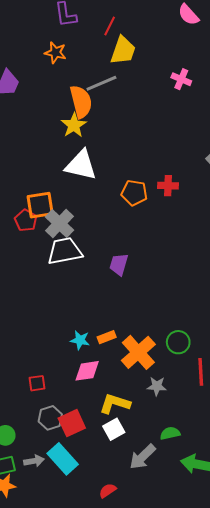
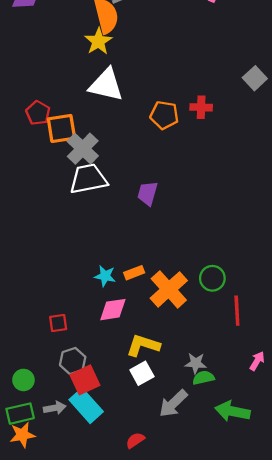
red pentagon: (26, 220) -> (38, 113), moved
gray star: (157, 386) -> (196, 363), moved
red square: (72, 423) -> (85, 380), moved

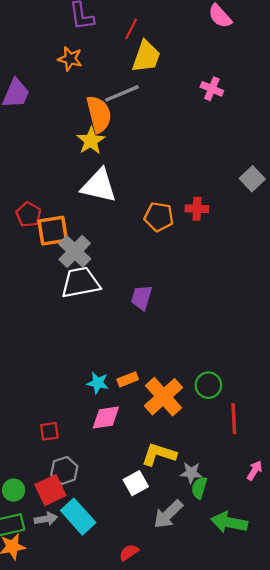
yellow L-shape: (143, 345) -> (159, 454), moved
green semicircle: (203, 378) -> (199, 488), turned -60
red square: (85, 380) -> (50, 490), moved

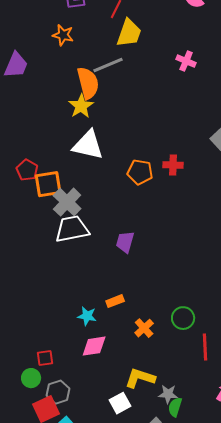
orange rectangle: (128, 379) -> (115, 301), moved
orange cross: (163, 397) -> (144, 328), size x0.6
green circle: (14, 490) -> (31, 378), moved

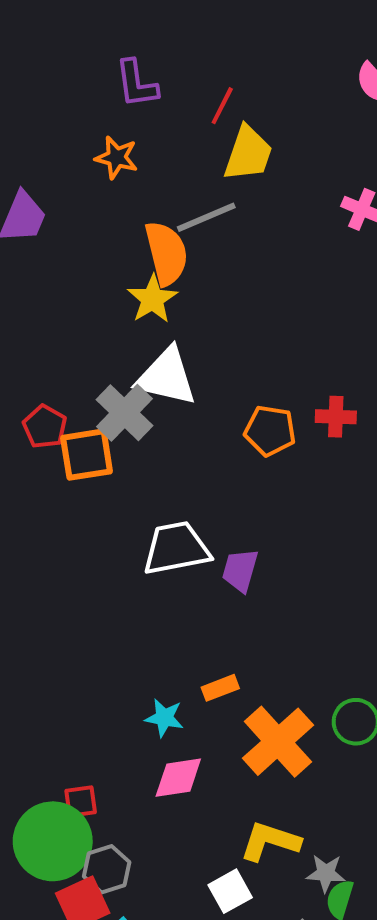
gray cross: (67, 202) -> (124, 413), moved
white trapezoid: (72, 229) -> (176, 548), moved
orange cross: (144, 328) -> (278, 742), size x1.8
green circle: (31, 378) -> (53, 841), size x2.0

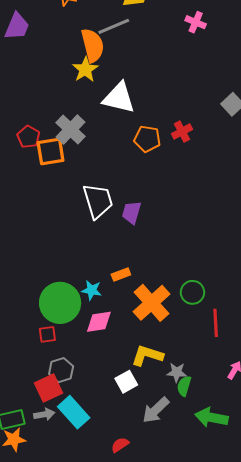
white triangle: (166, 377) -> (119, 98), moved
red cross: (336, 417) -> (182, 132), turned -30
white trapezoid: (176, 548) -> (98, 201), turned 84
green circle: (53, 841) -> (60, 303), moved

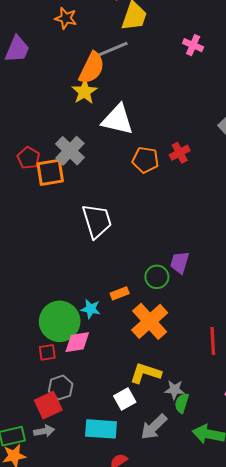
orange semicircle: (93, 45) -> (92, 68), turned 40
purple trapezoid: (132, 212) -> (180, 262), moved
green circle: (192, 292) -> (157, 277), moved
pink diamond: (99, 322) -> (77, 342), moved
cyan rectangle: (74, 412) -> (101, 429), moved, turned -44

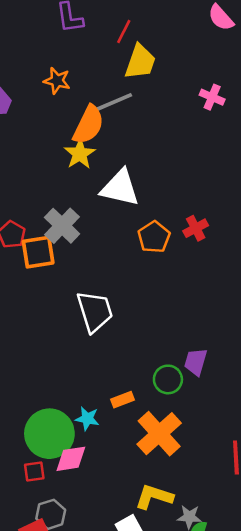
orange star: (66, 18) -> (57, 81), moved
orange pentagon: (145, 160) -> (154, 237), turned 30

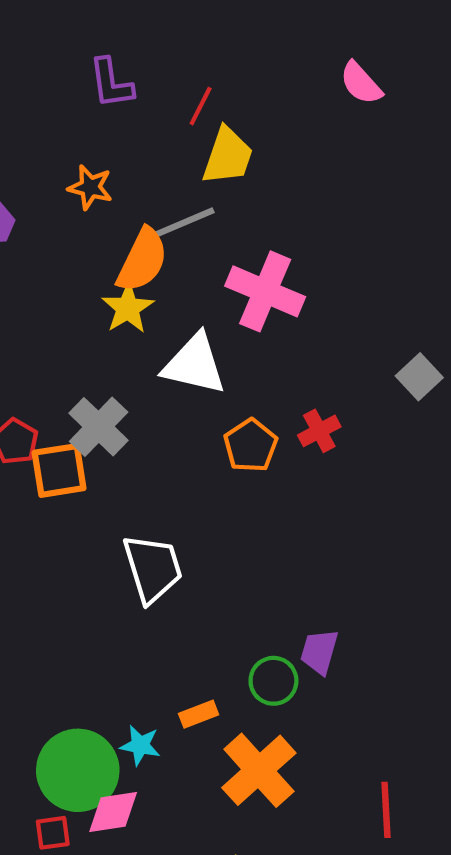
pink cross: (212, 97) -> (265, 291), moved, size x1.8

